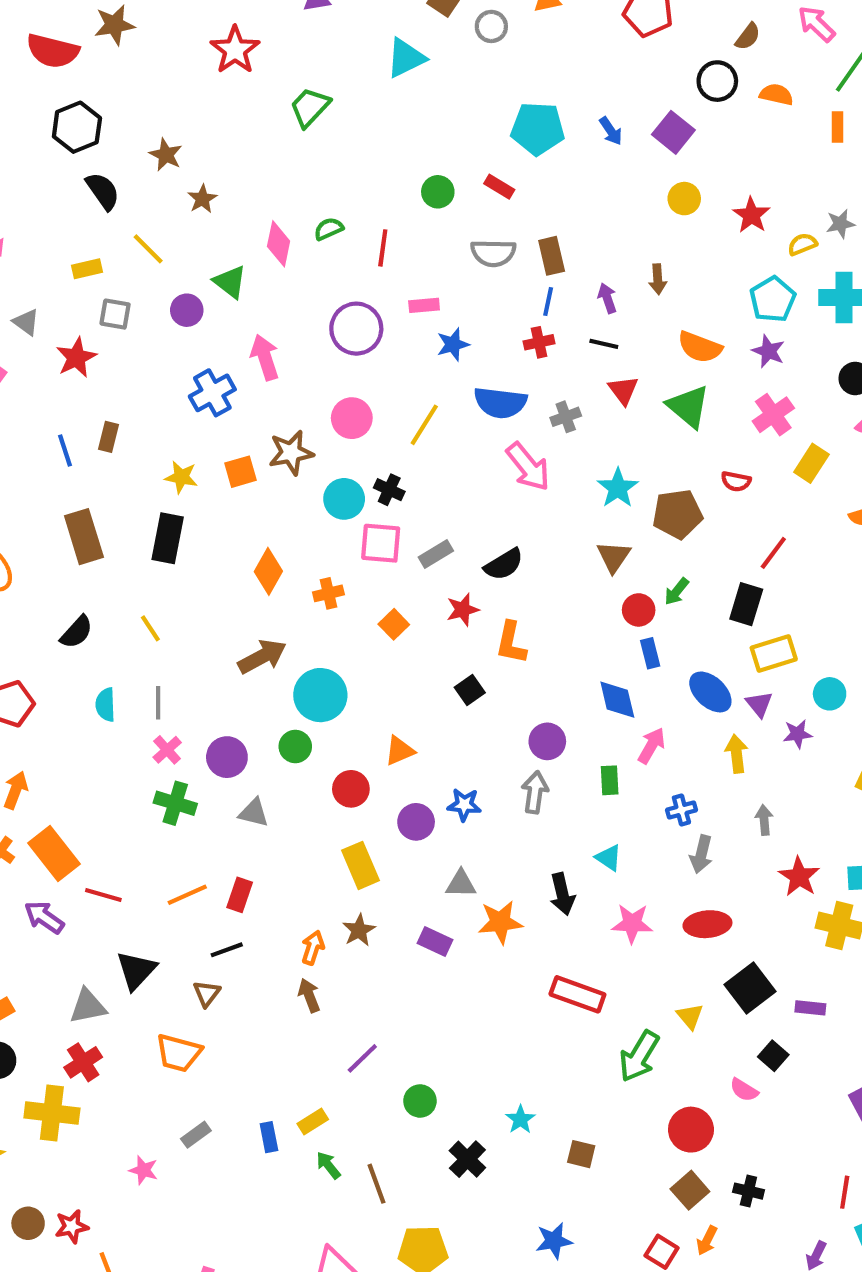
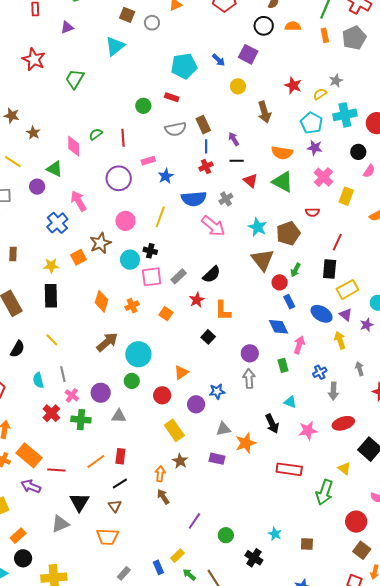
yellow circle: (684, 199) -> (238, 86), moved
brown arrow: (658, 279) -> (264, 112), moved, size x1.5
brown triangle: (614, 557) -> (262, 260), size x1.4
red cross: (83, 1062) -> (51, 413), moved

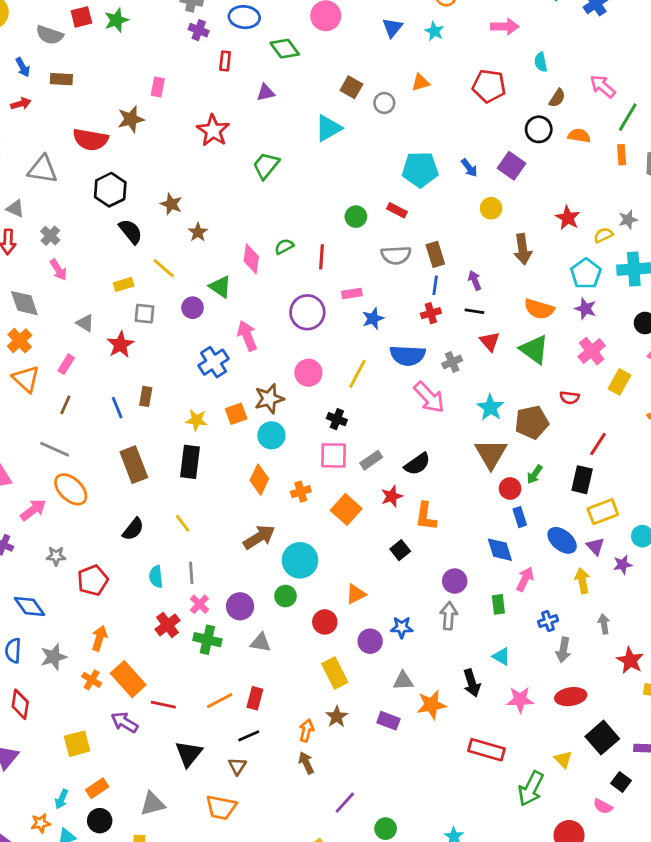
cyan circle: (130, 260) -> (271, 435), moved
orange square: (166, 314) -> (346, 509), size x1.5
gray triangle: (60, 524) -> (152, 804), moved

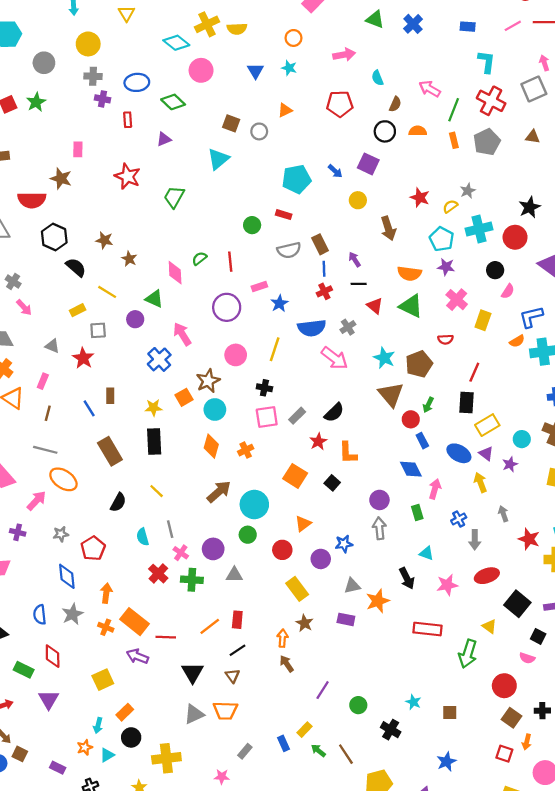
brown star: (131, 119) -> (61, 179), turned -30
orange square: (346, 509) -> (295, 476), moved
blue diamond: (30, 606) -> (67, 576), moved, turned 40
gray triangle: (152, 804) -> (194, 714), moved

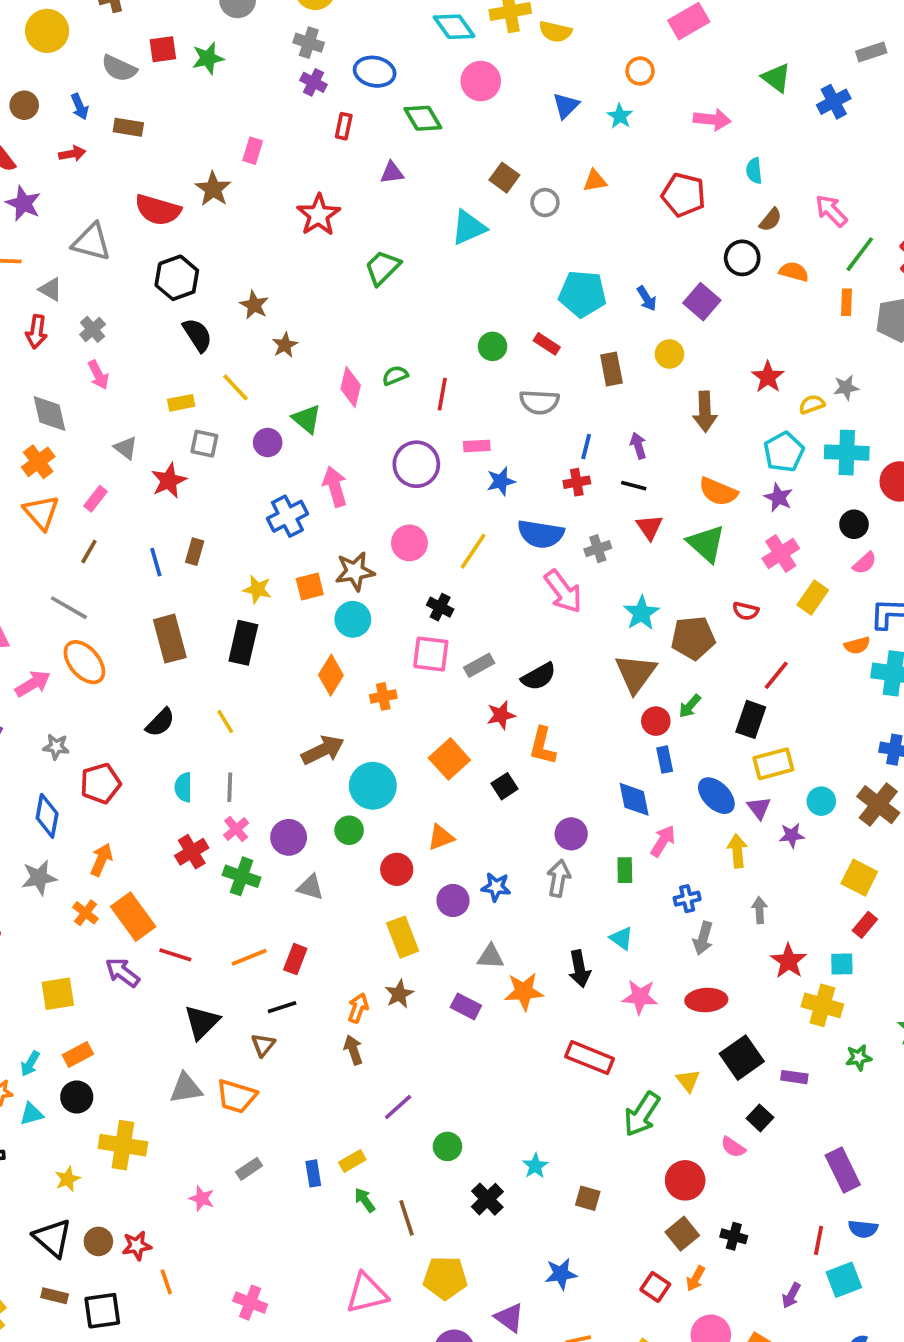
brown rectangle: (320, 244) -> (611, 369), moved

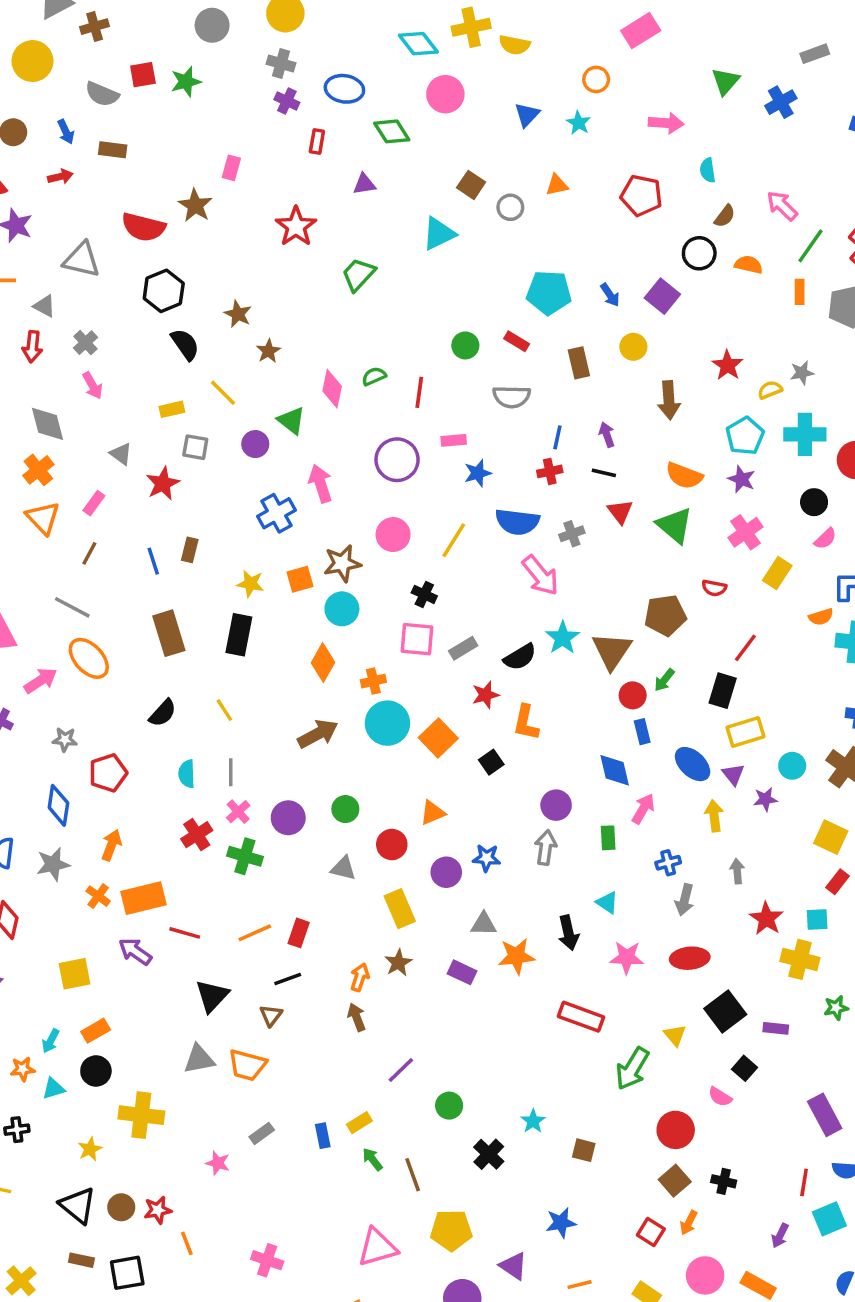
green triangle: (776, 78) -> (726, 81), turned 36
cyan star: (641, 613) -> (563, 638), moved
cyan circle: (373, 786) -> (387, 723), moved
gray triangle: (310, 887) -> (343, 868), moved
orange rectangle: (133, 917) -> (143, 898), turned -66

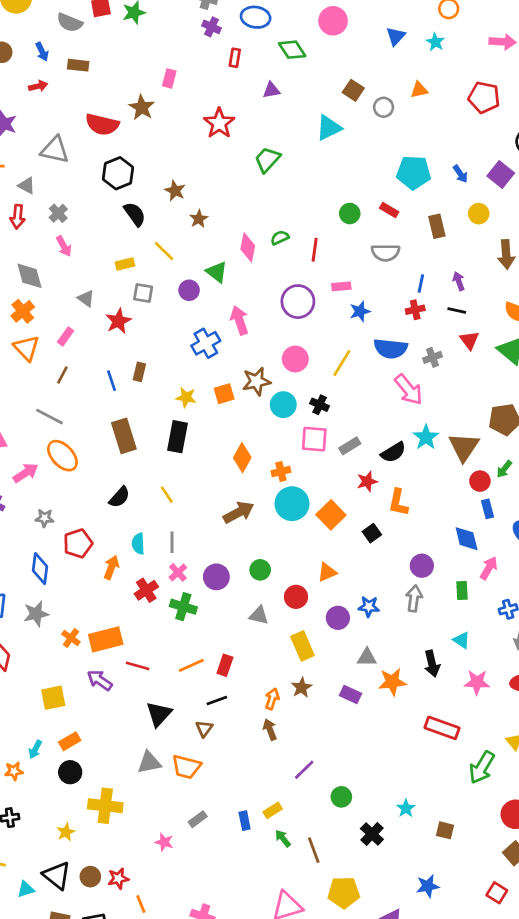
cyan circle: (342, 609) -> (283, 405), moved
orange arrow: (111, 845) -> (111, 567), moved
cyan triangle: (53, 1089) -> (26, 889), moved

